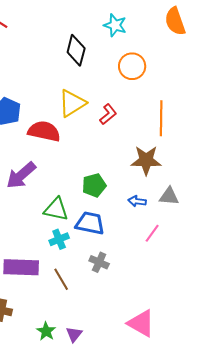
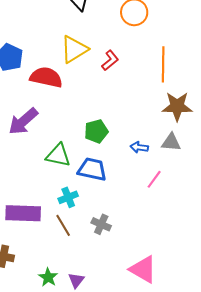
brown star: (146, 160) -> (177, 106), moved
cyan cross: (59, 239) -> (68, 197), moved
gray cross: (99, 262) -> (101, 224), moved

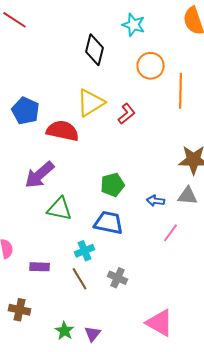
orange line: (163, 64) -> (181, 91), moved
green triangle: (58, 155) -> (60, 209), moved
purple rectangle: (23, 213) -> (40, 267), size x0.6

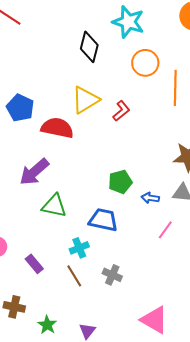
cyan star: (134, 25) -> (128, 22), size x1.4
green pentagon: (113, 185) -> (120, 182), moved
purple rectangle: (40, 267) -> (34, 264), turned 48
green star: (65, 331) -> (47, 325), moved

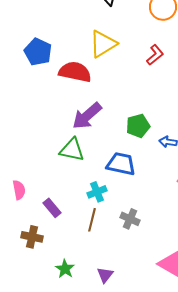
red L-shape: (121, 111) -> (155, 55), moved
purple arrow: (34, 172) -> (87, 116), moved
brown line: (74, 276) -> (92, 220), turned 45
brown cross: (14, 307) -> (32, 237), moved

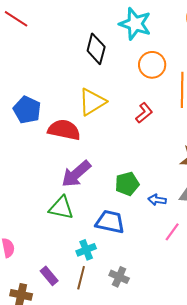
purple rectangle: (52, 208) -> (49, 276), moved

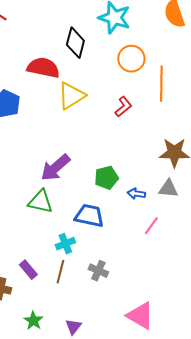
red semicircle: (64, 130) -> (43, 68), moved

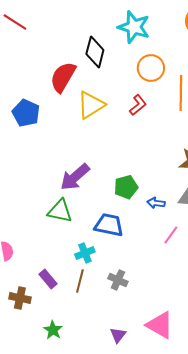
red semicircle: (43, 68) -> (63, 77), turned -72
red L-shape: (123, 107) -> (138, 105), moved
purple triangle: (73, 327) -> (118, 335), moved

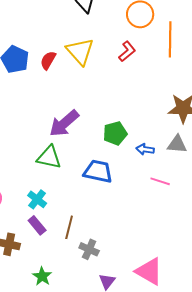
red semicircle: (63, 77) -> (48, 60), moved, size x0.6
yellow triangle: (91, 105) -> (80, 51), turned -40
pink line: (171, 235) -> (160, 181), turned 72
cyan cross: (85, 253) -> (37, 199), moved, turned -30
gray cross: (118, 280) -> (89, 249), moved

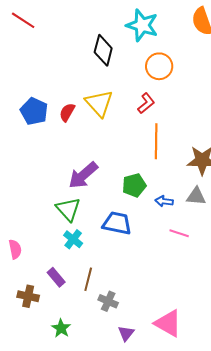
orange line: (170, 39) -> (156, 141), moved
green triangle: (49, 157) -> (68, 209), turned 36
cyan cross: (37, 199) -> (73, 239), moved

